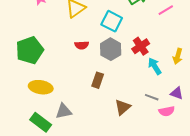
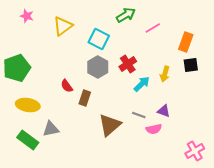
red semicircle: (82, 45) -> (67, 86), moved, turned 56
cyan arrow: (155, 66) -> (142, 84), turned 78
brown triangle: (123, 107) -> (110, 125), size x1.4

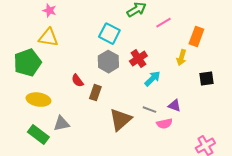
pink star: (27, 16) -> (49, 11), moved
yellow triangle: (63, 26) -> (48, 38), moved, turned 45
black square: (191, 65) -> (206, 79), moved
yellow arrow: (165, 74) -> (181, 58), moved

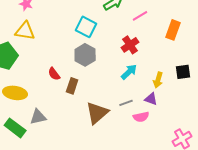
yellow arrow: (181, 58) -> (158, 80), moved
red cross: (138, 59) -> (130, 45), moved
gray line: (149, 110) -> (126, 103), turned -40

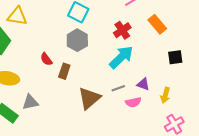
orange rectangle: (173, 30) -> (157, 24), moved, turned -60
cyan arrow: (129, 72) -> (121, 57), size x1.5
yellow arrow: (158, 80) -> (165, 95), moved

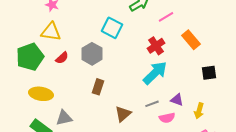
gray hexagon: (77, 40) -> (92, 54), moved
red semicircle: (46, 59) -> (62, 58), moved, turned -96
brown triangle: (89, 98) -> (123, 114), size x0.7

